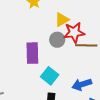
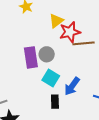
gray circle: (57, 40) -> (47, 54), moved
blue arrow: (82, 84) -> (72, 86), moved, turned -30

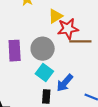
gray circle: (47, 54) -> (43, 49), size x1.5
purple rectangle: (31, 57) -> (15, 51), moved

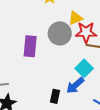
gray circle: (43, 49) -> (60, 33), moved
cyan square: (44, 73) -> (84, 68), moved

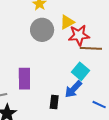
gray circle: (60, 33) -> (42, 30), moved
purple rectangle: (30, 46) -> (24, 79), moved

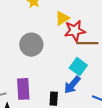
gray circle: (42, 30) -> (31, 45), moved
purple rectangle: (24, 79) -> (23, 89), moved

